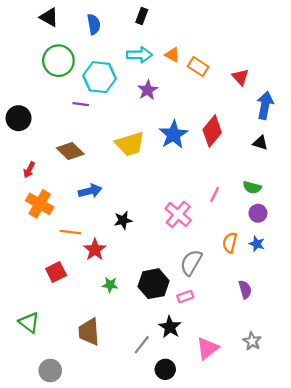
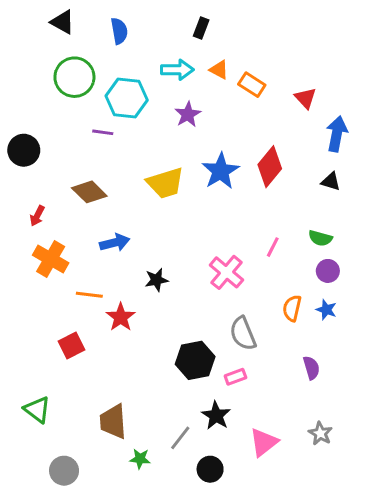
black rectangle: (142, 16) -> (201, 28), moved
gray semicircle: (191, 263) -> (243, 334), turned -52
green star: (110, 285) -> (140, 459), moved

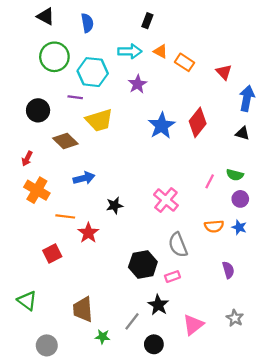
black circle: (24, 150) -> (38, 110), moved
yellow trapezoid: (165, 183) -> (99, 120), moved
pink line: (273, 247) -> (210, 181), moved
orange semicircle: (292, 308) -> (214, 226), turned -108

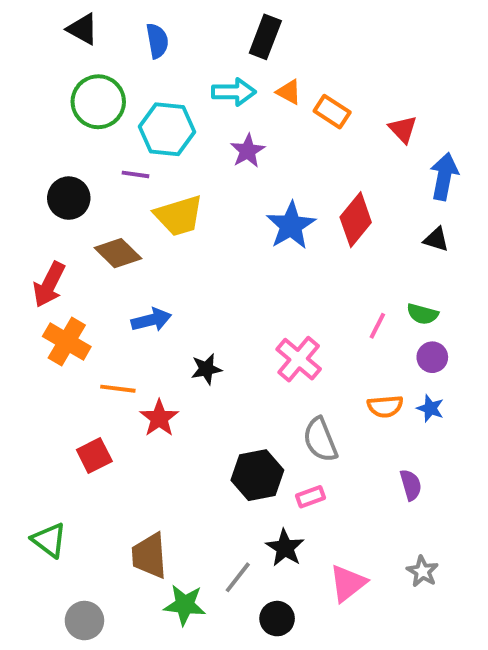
black rectangle: (147, 21) -> (265, 37), size x1.5
red arrow: (27, 158) -> (49, 284), size x1.6
green star: (103, 337) -> (185, 605), size x1.5

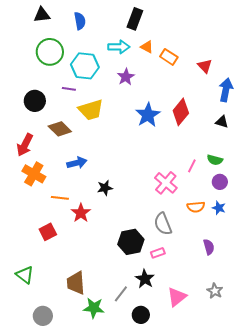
black triangle: (83, 29) -> (42, 15), turned -36
pink cross: (299, 359) -> (166, 183), moved

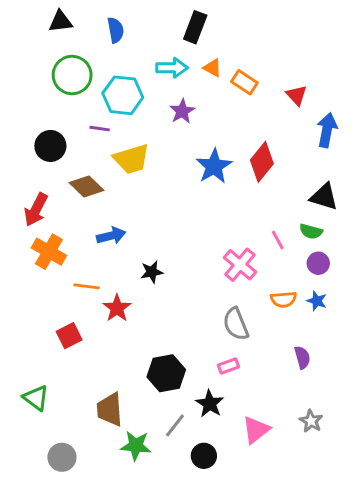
black triangle: (222, 122) -> (324, 197), moved, size x1.5
pink line: (192, 166) -> (278, 240), turned -56
black hexagon: (131, 242) -> (166, 373), moved

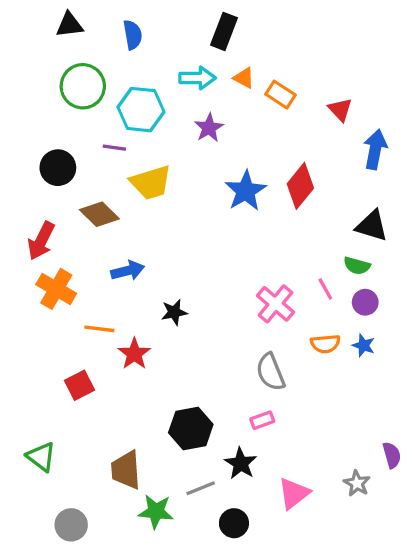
pink line: (278, 240) -> (325, 289), moved
purple semicircle: (302, 357) -> (392, 455), moved
gray line: (175, 425) -> (201, 488), turned 30

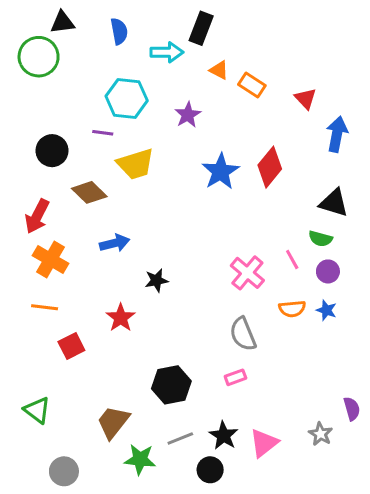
cyan arrow: (197, 78) -> (167, 52), moved
green circle: (83, 86) -> (39, 57), moved
orange line: (99, 329) -> (45, 307), moved
black star: (241, 463) -> (224, 436), moved
brown trapezoid: (126, 470) -> (113, 422), turned 42

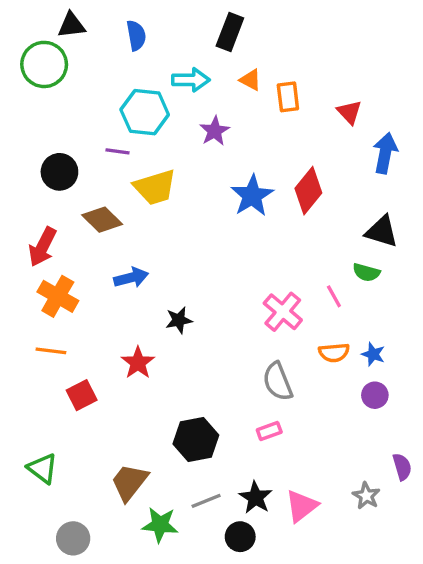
cyan arrow: (167, 52) -> (191, 80), moved
orange rectangle: (252, 85) -> (288, 97), turned 50
purple circle: (328, 271) -> (375, 395), moved

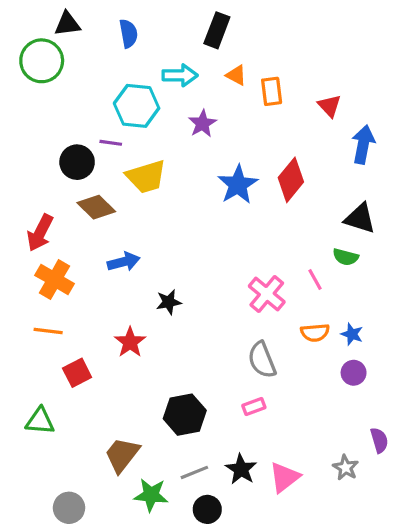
black circle: (59, 172) -> (77, 162), moved
green triangle: (42, 468) -> (40, 421), moved, turned -32
black circle: (240, 537) -> (207, 509), moved

